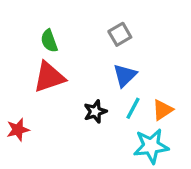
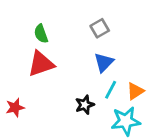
black star: (95, 112) -> (85, 105), moved

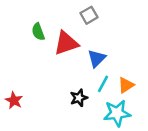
gray square: (100, 28) -> (89, 15), moved
red triangle: (41, 64) -> (66, 43), moved
red star: (15, 107) -> (14, 100), turned -30

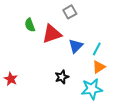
cyan line: (103, 84) -> (97, 49), moved

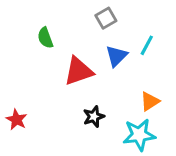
red triangle: (52, 34) -> (79, 71), moved
blue triangle: (76, 46) -> (116, 56), moved
cyan line: (97, 49) -> (147, 45), moved

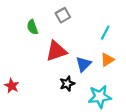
gray square: (106, 18) -> (63, 15), moved
blue triangle: (116, 56) -> (83, 64), moved
orange triangle: (150, 101) -> (107, 60), moved

